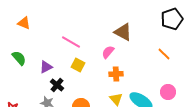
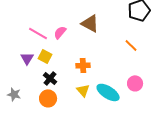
pink semicircle: (108, 52) -> (60, 32), moved
purple triangle: (46, 67) -> (27, 58), moved, turned -32
black cross: (57, 85) -> (50, 78), moved

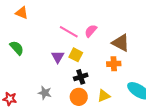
brown triangle: (90, 23) -> (121, 43), moved
black cross: (50, 78) -> (81, 77), turned 32
yellow triangle: (83, 90) -> (104, 96), moved, turned 48

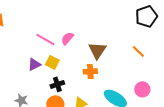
brown triangle: (121, 43) -> (97, 50), turned 36
purple triangle: (58, 57) -> (34, 64), turned 32

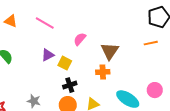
pink line: (45, 39) -> (45, 23), moved
orange line: (138, 51) -> (151, 43), moved, turned -56
purple triangle: (34, 64) -> (48, 55), moved

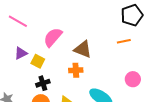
pink semicircle: (80, 39) -> (53, 37), size x1.5
brown triangle: (110, 51) -> (83, 49), turned -42
pink circle: (155, 90) -> (133, 79), moved

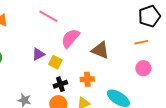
pink line: (18, 21) -> (48, 16), moved
orange cross: (76, 70) -> (87, 79), moved
pink circle: (133, 79) -> (143, 68), moved

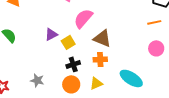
brown triangle: (100, 50) -> (102, 38), moved
yellow square: (55, 62) -> (68, 42), turned 32

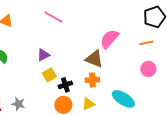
pink semicircle: (83, 18) -> (109, 39), moved
yellow square: (68, 42) -> (49, 75), moved
gray star: (37, 80) -> (18, 104), moved

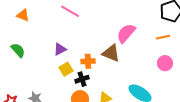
orange cross: (92, 80) -> (88, 61), moved

